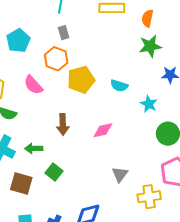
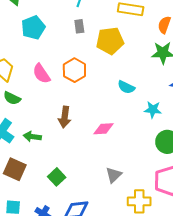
orange hexagon: (56, 59) -> (74, 70), moved
yellow pentagon: (81, 80) -> (110, 41), moved
cyan star: (149, 104) -> (153, 110), turned -30
green square: (54, 172) -> (57, 177), moved

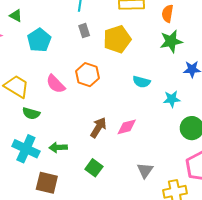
brown arrow: (65, 117) -> (98, 128), moved, turned -145
green square: (57, 177) -> (94, 168), moved

